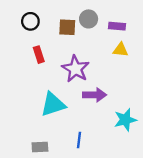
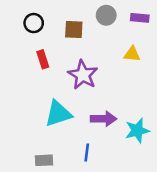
gray circle: (89, 19) -> (106, 15), moved
purple rectangle: (117, 26) -> (140, 18), moved
purple arrow: (94, 95) -> (104, 119), moved

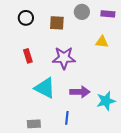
red rectangle: (43, 59) -> (28, 56), moved
purple star: (83, 75) -> (64, 58), turned -30
cyan triangle: (58, 114) -> (45, 88), turned 45

